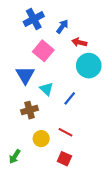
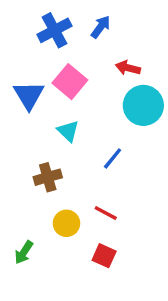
blue arrow: (62, 26) -> (101, 27), moved
blue triangle: (25, 75) -> (29, 95), moved
cyan triangle: (46, 89) -> (68, 131), moved

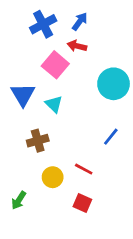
red arrow: (128, 68) -> (77, 46), moved
blue triangle: (29, 95) -> (23, 95), moved
blue line: (113, 158) -> (111, 137), moved

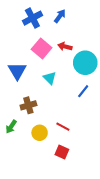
red arrow: (77, 46) -> (65, 46), moved
cyan triangle: (54, 104) -> (50, 78), moved
blue line: (111, 137) -> (83, 91), moved
green arrow: (19, 200) -> (11, 127), moved

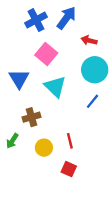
blue arrow: (60, 16) -> (66, 18), size x1.5
red arrow: (65, 46) -> (89, 40), moved
cyan triangle: (50, 78) -> (55, 87), size x1.5
red line: (63, 127) -> (70, 141), turned 48

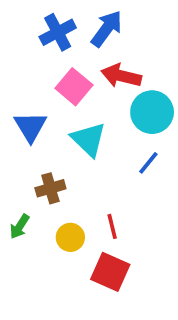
red arrow: (89, 40) -> (121, 76), moved, size x1.5
red square: (69, 169) -> (110, 272), size x1.5

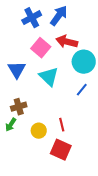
brown cross: (50, 188) -> (19, 107), moved

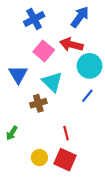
blue arrow: (59, 16) -> (80, 17), moved
brown cross: (19, 107) -> (38, 103), moved
yellow circle: (39, 131) -> (39, 158), moved

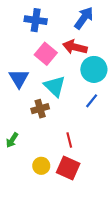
blue cross: (34, 19) -> (36, 20), turned 36

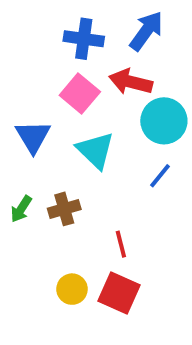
blue cross: (36, 20) -> (84, 39), moved
brown cross: (40, 109) -> (64, 209), moved
green arrow: (12, 140) -> (21, 209), moved

